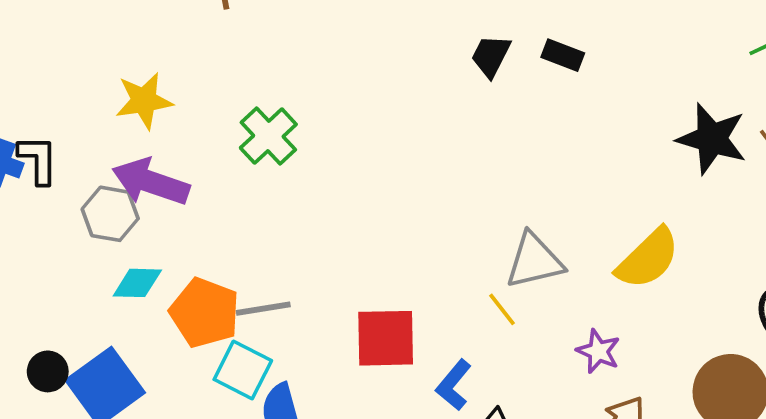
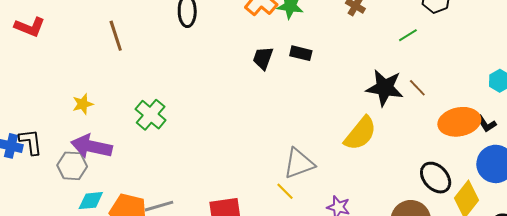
yellow star: (144, 101) -> (83, 104), size x0.7
yellow semicircle: (648, 259) -> (360, 133), moved

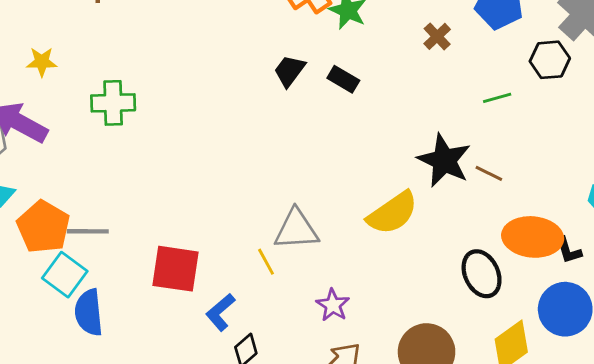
brown line: (417, 88) -> (489, 173), turned -36
yellow star: (83, 104) -> (42, 62), moved
green cross: (151, 115) -> (113, 103), turned 32
black ellipse: (436, 178) -> (482, 274), moved

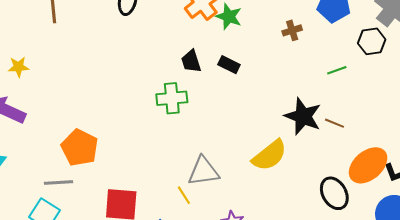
brown cross: (437, 36) -> (292, 30), turned 30
black trapezoid: (289, 71) -> (191, 61), turned -50
green cross: (113, 103) -> (172, 98), moved
orange pentagon: (43, 227) -> (80, 148), moved
orange ellipse: (533, 237) -> (368, 165), turned -42

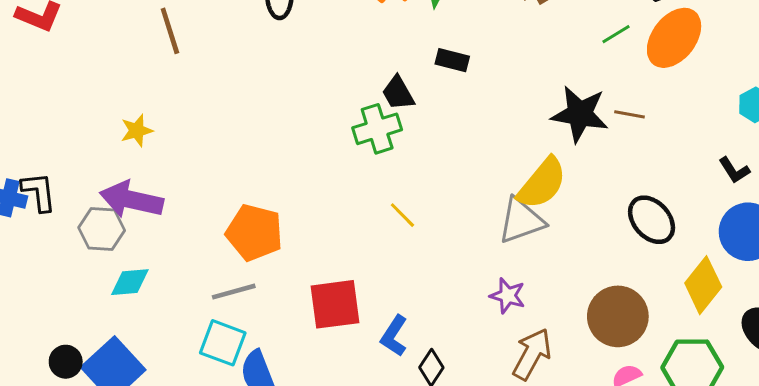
black trapezoid: (191, 61) -> (398, 93), moved
orange ellipse: (368, 165) -> (674, 38), moved
gray triangle: (203, 171) -> (521, 221), moved
yellow line: (184, 195) -> (402, 215), moved

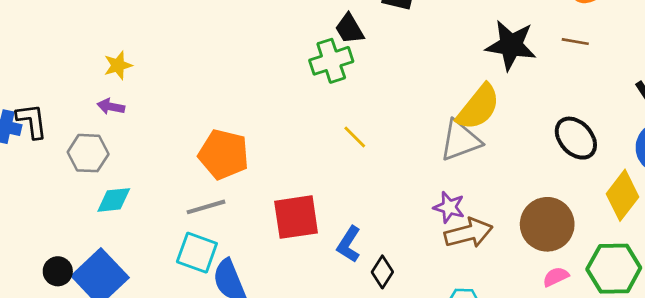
brown line: (630, 114) -> (575, 42), moved
purple arrow: (131, 200) -> (111, 107), moved, size x0.5
brown arrow: (532, 354) -> (469, 233), moved, turned 48

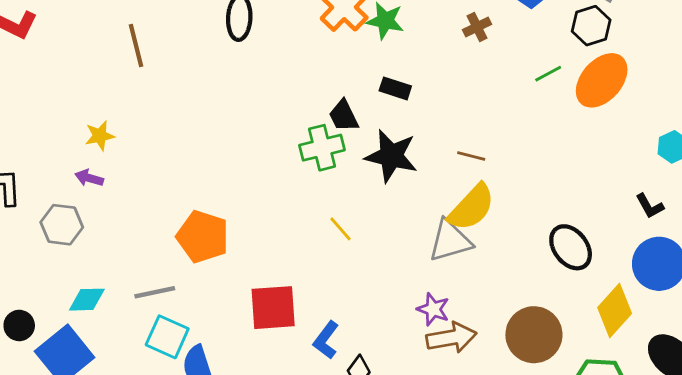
brown line: (575, 42) -> (471, 156), moved
black star: (511, 45) -> (391, 156), moved
cyan diamond: (114, 200) -> (87, 300), moved
gray line: (206, 207) -> (155, 292), moved
black circle: (58, 271) -> (19, 325), moved

